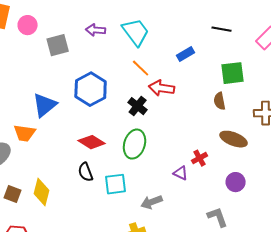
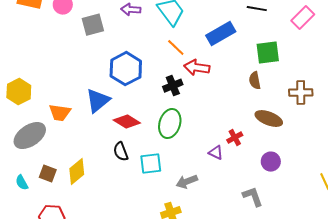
blue rectangle: (186, 54) -> (221, 34), size x1.6
blue triangle: (45, 105) -> (98, 101), moved
black cross: (138, 106) -> (173, 86), turned 30
yellow diamond: (42, 192) -> (77, 172), turned 36

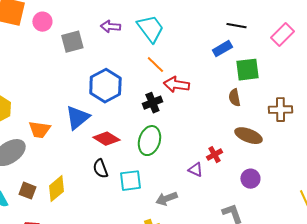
blue rectangle: (221, 34) -> (222, 49), moved, size x0.7

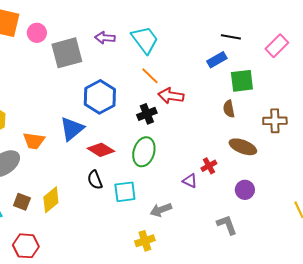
gray square: (72, 42) -> (67, 53), size x1.4

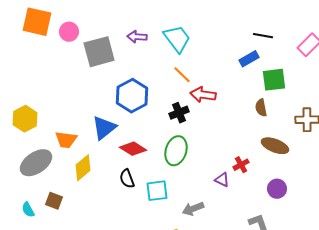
yellow diamond: (51, 200) -> (83, 168), moved

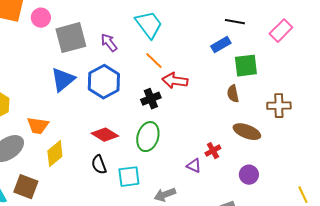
purple arrow: (137, 37) -> (109, 43), moved, turned 48
blue triangle: (104, 128) -> (63, 80), moved
brown square: (54, 201) -> (26, 187), size x1.4

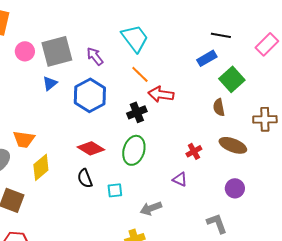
pink circle: (41, 18) -> (25, 51), moved
green square: (246, 66) -> (232, 79), turned -35
blue triangle: (63, 80) -> (50, 83), moved, size x0.6
red cross: (213, 151) -> (194, 151), moved
cyan square: (129, 177) -> (115, 190), size x0.7

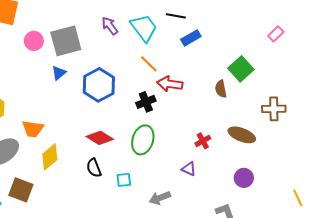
black line: (221, 35) -> (176, 16), moved
pink rectangle: (267, 44) -> (276, 34), size x0.7
purple arrow: (95, 56) -> (110, 26), moved
blue rectangle: (207, 58) -> (191, 38), moved
brown semicircle: (219, 107) -> (221, 89), moved

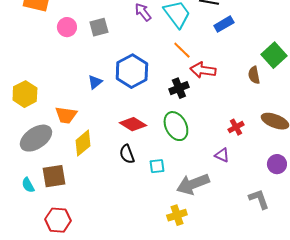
gray square: (66, 41) -> (99, 27), size x0.6
blue triangle: (59, 73) -> (95, 82), moved
green ellipse: (143, 140) -> (176, 126), turned -44
brown square: (21, 190) -> (54, 176), turned -30
gray arrow: (160, 198) -> (193, 184), size x1.5

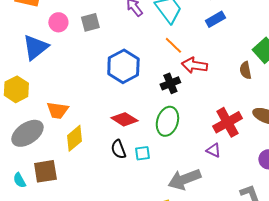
blue triangle: (95, 82) -> (35, 47), moved, size x1.8
green ellipse: (176, 126) -> (167, 121), turned 44
red cross: (236, 127) -> (227, 122), size x1.8
cyan square: (157, 166) -> (142, 153), moved

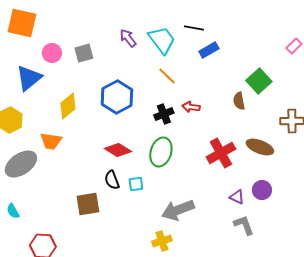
red arrow: (194, 65) -> (191, 107), moved, size x0.7
yellow diamond: (74, 138) -> (68, 106), moved
purple triangle: (213, 150) -> (237, 197), moved
brown square: (45, 171) -> (88, 204), moved

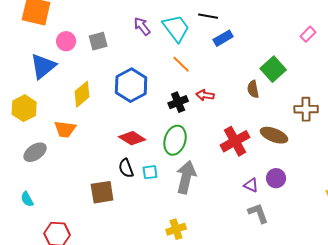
gray ellipse: (21, 164) -> (35, 152), size x0.7
gray arrow: (178, 210) -> (186, 177), moved, turned 124

